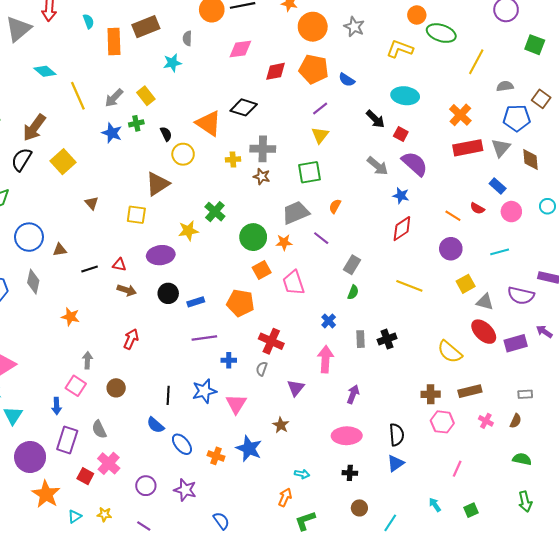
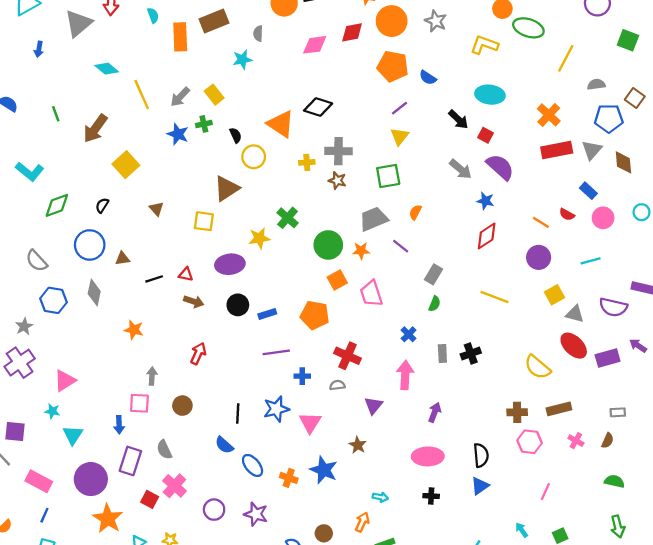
red diamond: (275, 71) -> (352, 32), moved
black semicircle: (22, 159) -> (102, 205), moved, size x0.6
gray semicircle: (262, 369) -> (337, 385), turned 64
pink square: (76, 386) -> (139, 403), turned -30
brown circle: (359, 508) -> (324, 533), moved

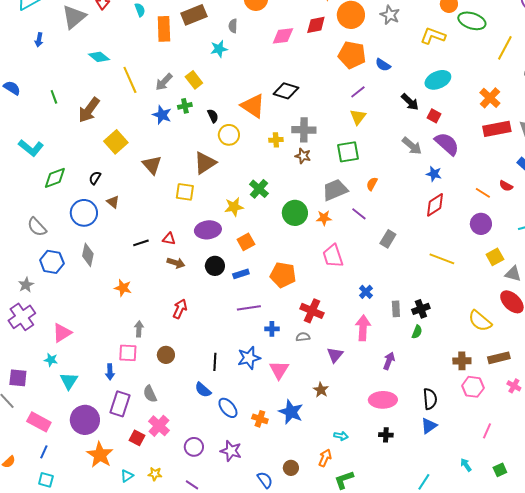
cyan ellipse: (490, 95) -> (438, 80), turned -30
brown triangle: (156, 209) -> (152, 165), moved, size x1.5
brown triangle: (122, 259) -> (113, 202), moved, turned 48
orange square: (337, 280) -> (246, 242), moved
green semicircle: (435, 304) -> (417, 332), moved

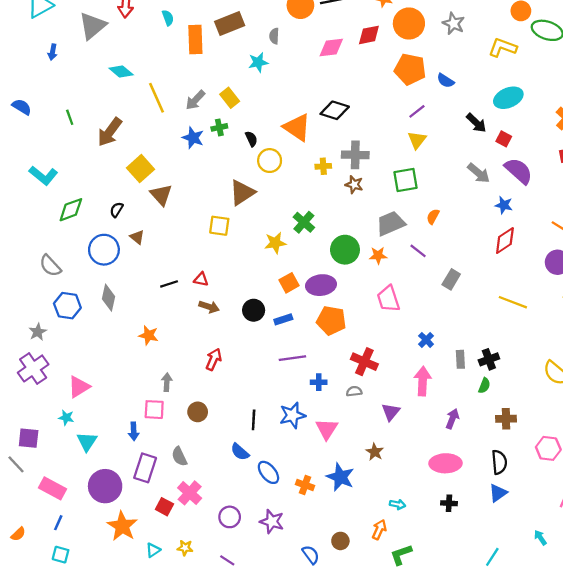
brown triangle: (152, 165) -> (161, 195), moved
purple ellipse: (208, 230) -> (321, 285), moved
brown cross: (462, 361) -> (506, 419), moved

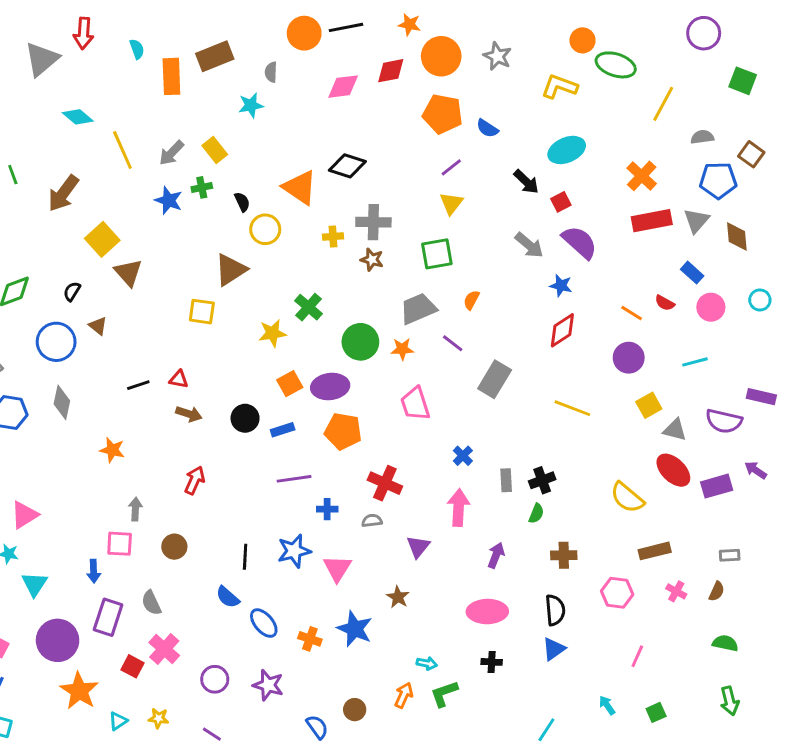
red square: (504, 139) -> (561, 202), turned 35
gray rectangle: (451, 279) -> (495, 379), size x1.4
green L-shape: (401, 555) -> (444, 694), moved

